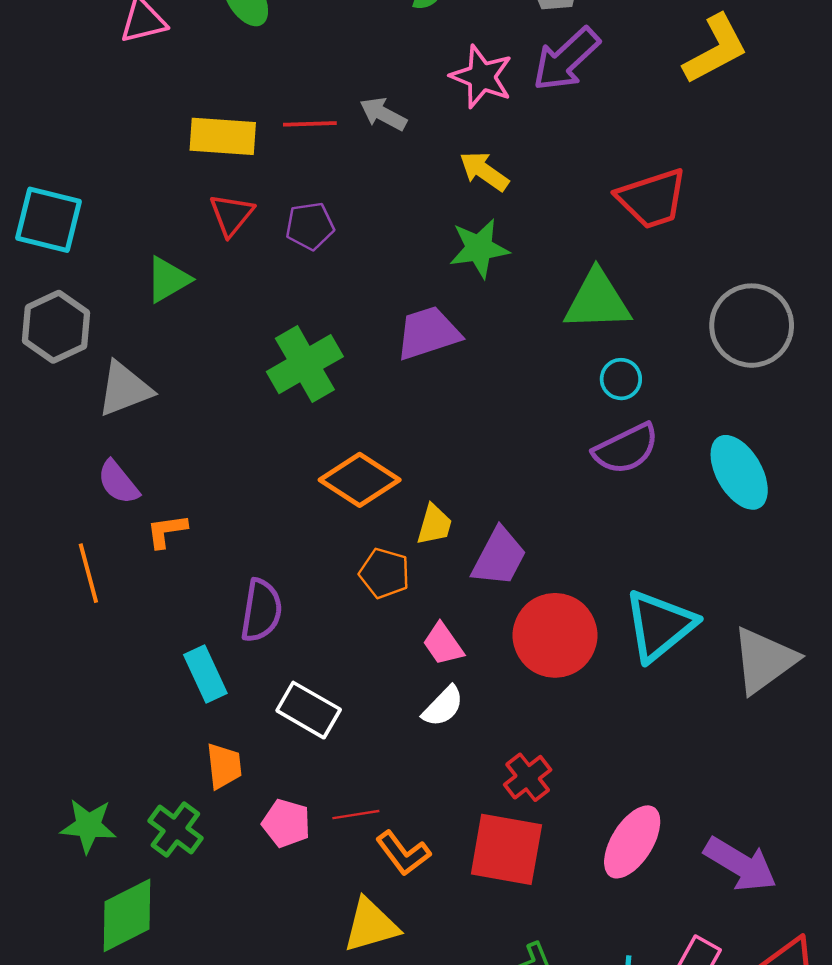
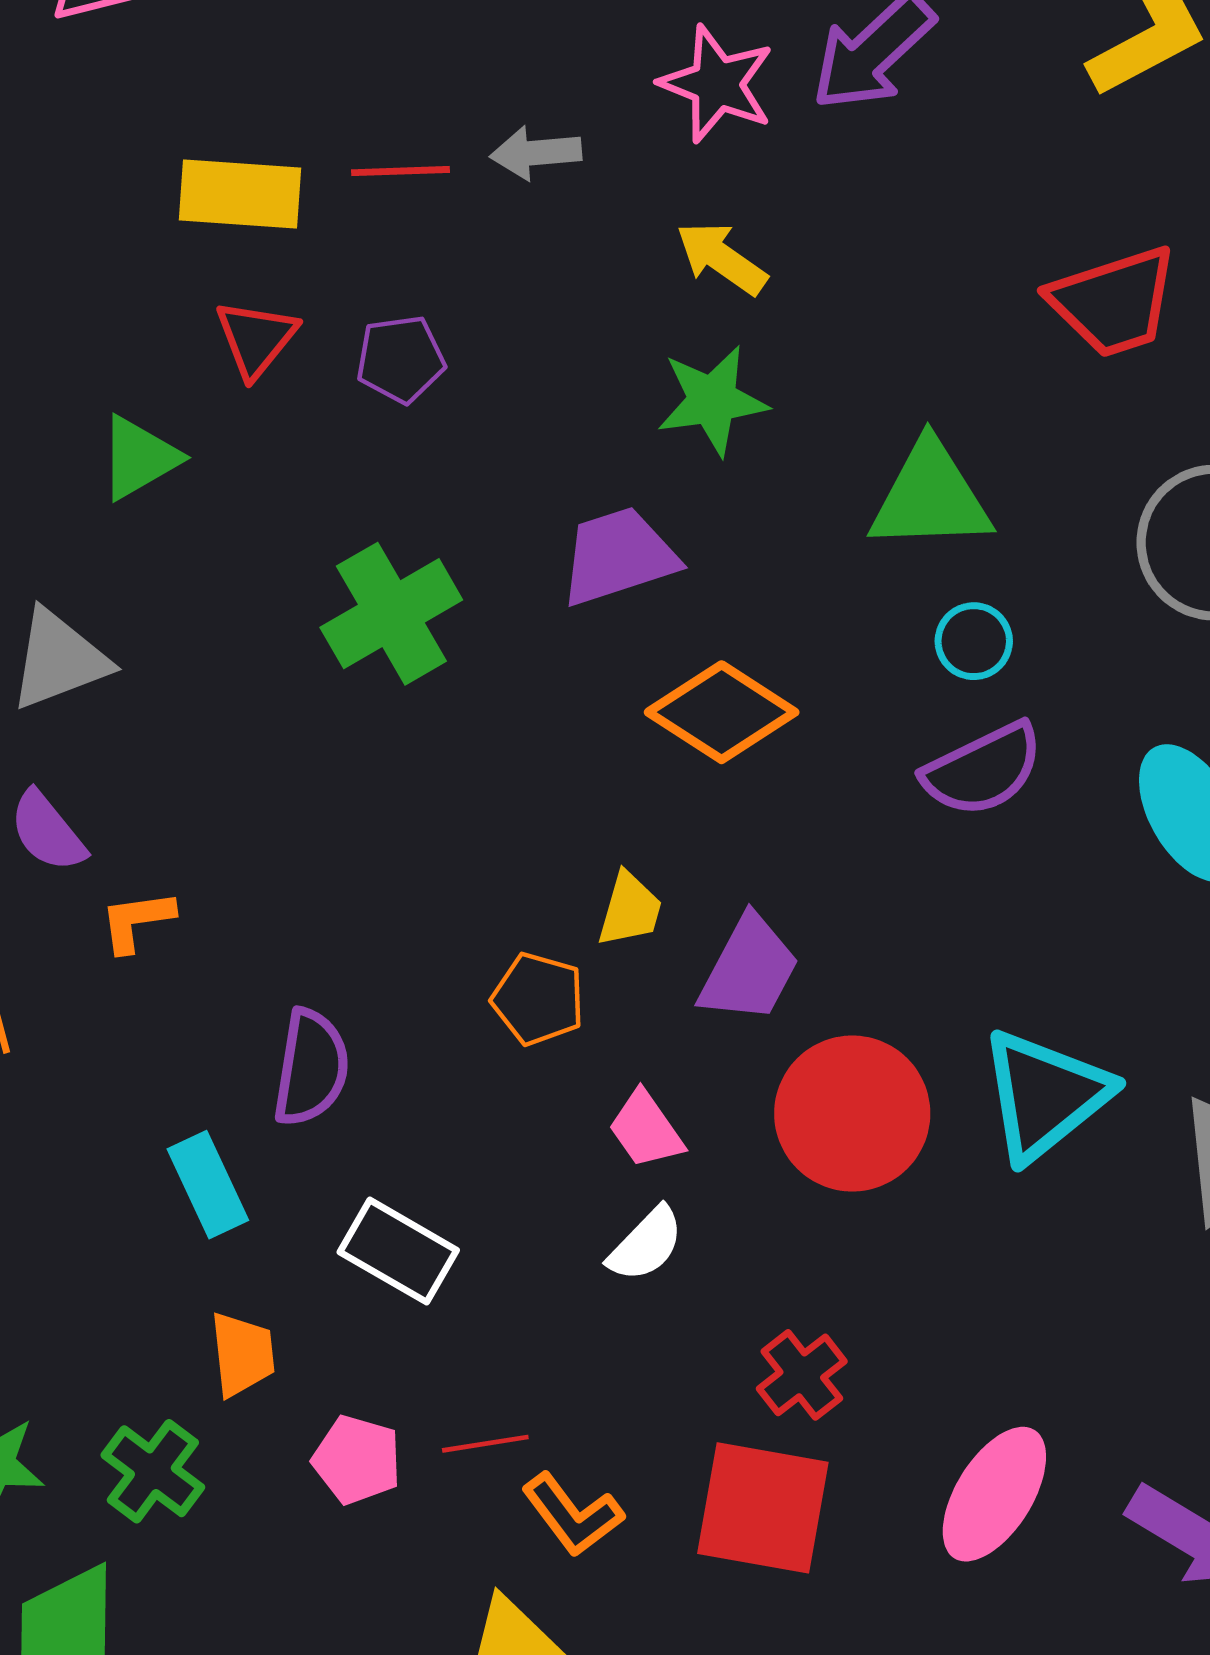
gray arrow: (383, 114) -> (536, 153), turned -33
red trapezoid: (652, 199) -> (1114, 302), moved
orange diamond: (360, 480) -> (722, 712), moved

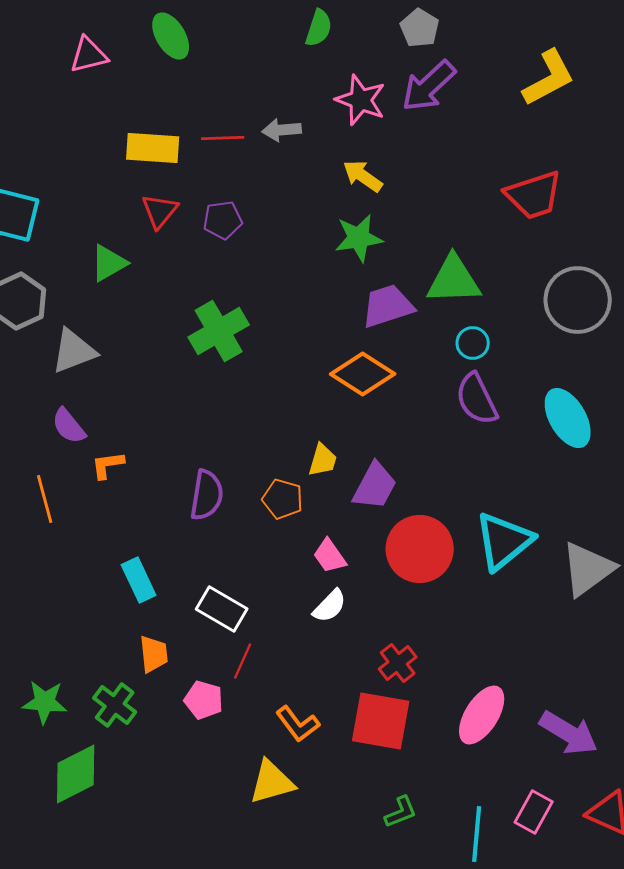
purple trapezoid: (618, 556) -> (388, 306), moved
purple semicircle: (983, 770) -> (477, 399), turned 90
purple semicircle: (311, 1068) -> (207, 495), moved
red line: (485, 1444) -> (243, 661), moved, turned -57

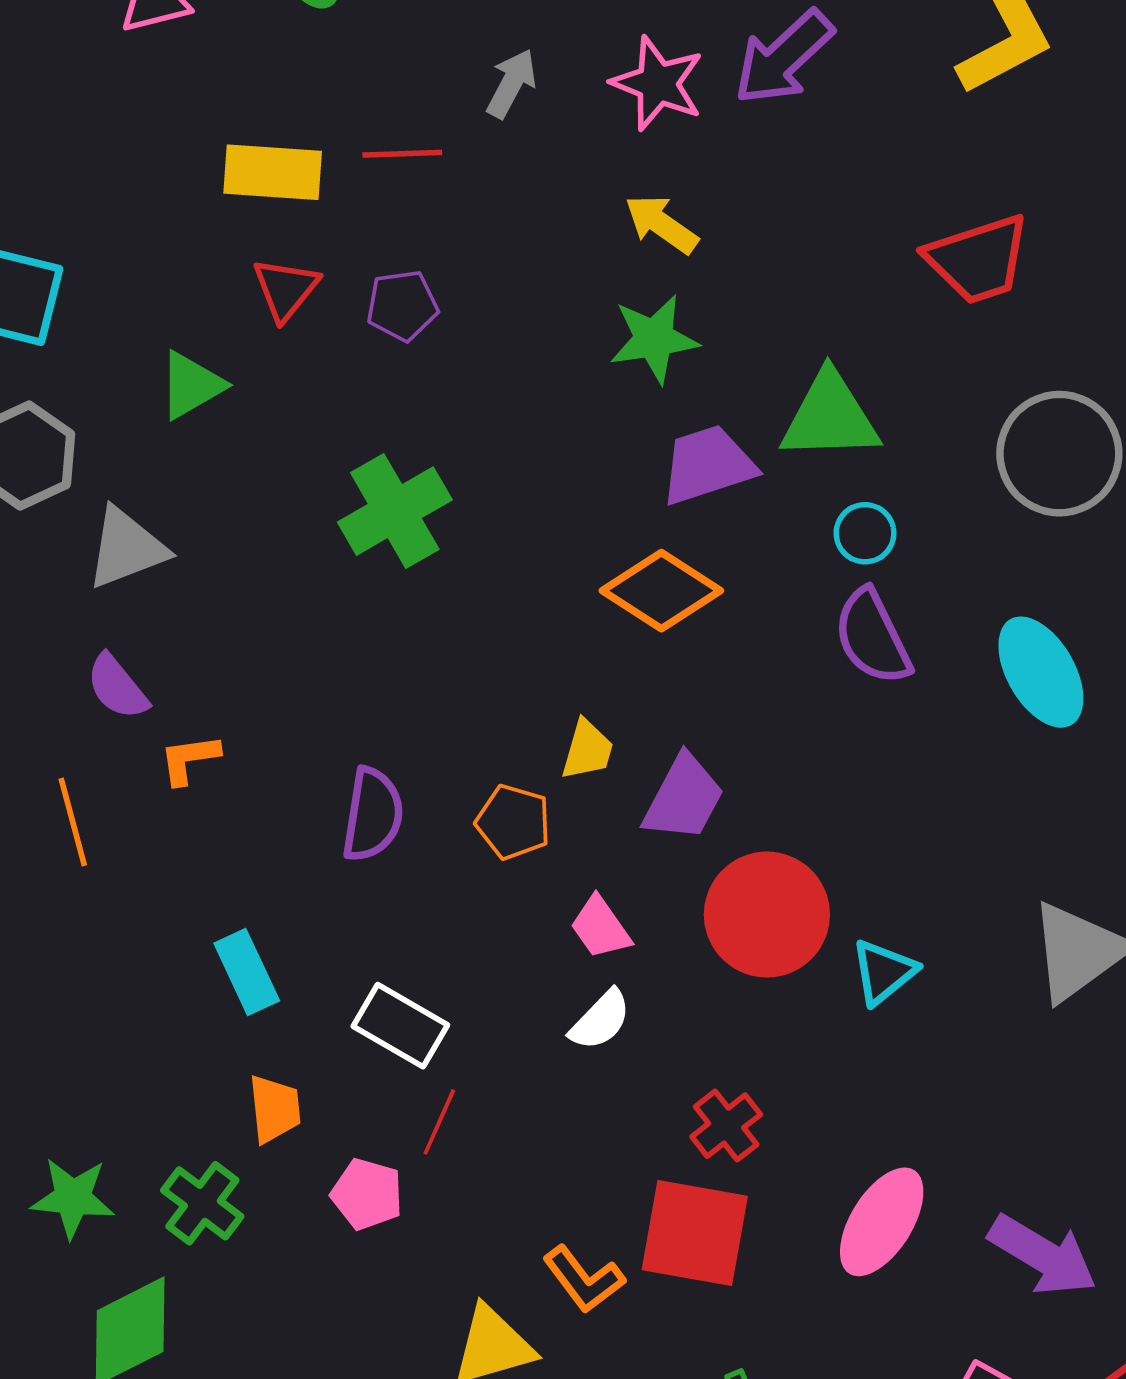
gray arrow: (282, 130) -> (511, 83), moved, turned 123
cyan triangle: (504, 541) -> (884, 972), moved, size x0.6
orange L-shape: (298, 724) -> (584, 1279), moved

